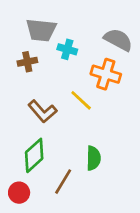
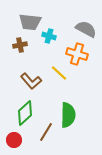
green semicircle: (93, 158) -> (68, 115), size x1.4

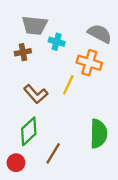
yellow line: (59, 73) -> (68, 85), turned 72
green semicircle: (68, 115) -> (99, 134), moved

